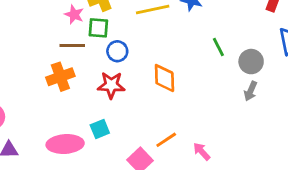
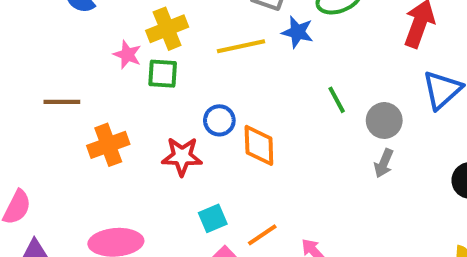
brown line: (72, 45) -> (62, 102), moved
blue circle: (117, 51) -> (219, 120), moved
cyan square: (100, 129) -> (213, 218), moved

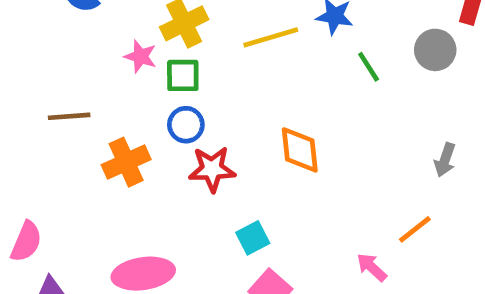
green line: (337, 100) -> (369, 67), moved
blue circle: (219, 120) -> (186, 125), moved
gray circle: (384, 120) -> (435, 50), moved
orange line: (262, 235) -> (415, 229), moved

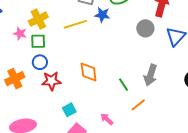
green line: (369, 67) -> (123, 85), moved
gray arrow: (445, 160) -> (150, 75), size x1.5
pink arrow: (372, 267) -> (107, 119), moved

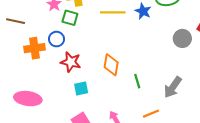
blue circle: (40, 62) -> (56, 39), moved
green line: (123, 85) -> (137, 81), moved
cyan square: (69, 110) -> (81, 89), moved

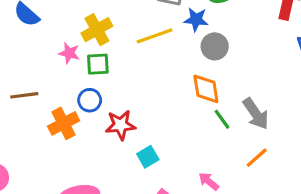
gray circle: (182, 38) -> (215, 46), moved
orange diamond: (111, 65) -> (206, 89), moved
gray arrow: (173, 87) -> (256, 114), moved, turned -50

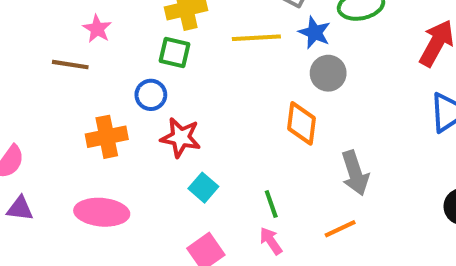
pink star: (69, 53) -> (97, 29), moved
green line: (222, 119) -> (271, 204), moved
orange cross: (64, 123) -> (107, 137), moved
cyan square: (148, 157) -> (203, 188), turned -35

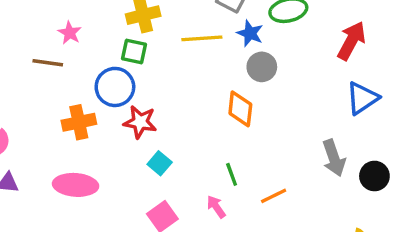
blue circle: (151, 95) -> (115, 87), size x1.5
gray arrow: (355, 173) -> (334, 158), moved
green line: (271, 204) -> (232, 174), moved

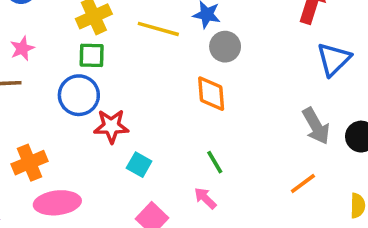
pink star: (70, 33) -> (22, 48), turned 30
yellow line: (202, 38) -> (158, 29), turned 30
orange cross: (79, 122) -> (29, 163), moved
orange line: (274, 196) -> (303, 183), moved

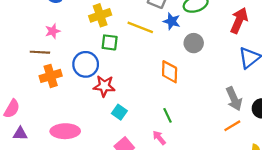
gray circle: (225, 47) -> (194, 43), moved
green square: (92, 55) -> (110, 42), moved
orange cross: (29, 163) -> (51, 76), moved
orange line: (303, 183) -> (232, 126), moved

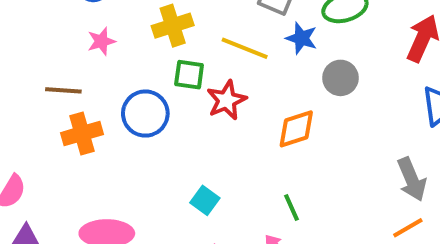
pink star: (53, 31) -> (101, 41), moved
orange diamond: (170, 72) -> (296, 129), turned 70
red star: (104, 86) -> (227, 100), moved, turned -30

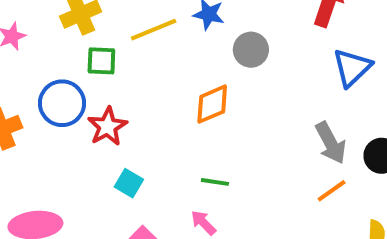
yellow line: (245, 48) -> (154, 30), turned -39
red star: (227, 100) -> (107, 126), moved
green line: (292, 208) -> (215, 182), turned -52

